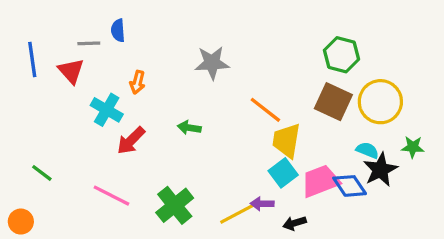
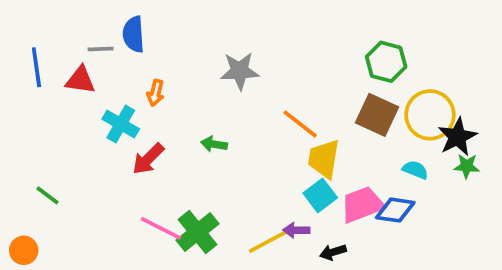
blue semicircle: (118, 30) -> (133, 34), size x1.4
red triangle: (71, 71) -> (80, 80), turned -40
black star: (380, 170) -> (457, 137), moved
blue diamond: (350, 186) -> (395, 210), turned -48
pink line: (112, 196) -> (161, 228), moved

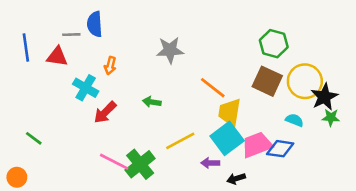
cyan square: (320, 195) -> (227, 138), size x1.4
yellow line: (269, 241) -> (180, 141), moved

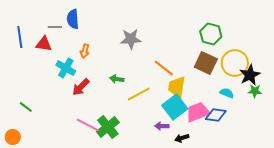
yellow line: (180, 141) -> (139, 94), moved

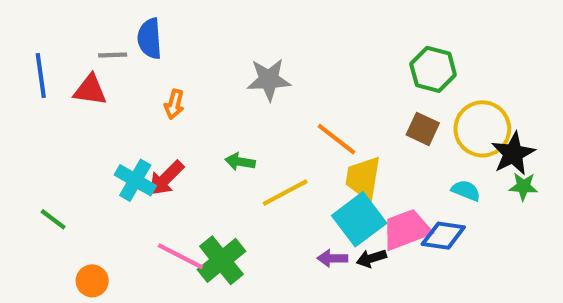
brown square: (206, 63) -> (423, 129), size x0.7
cyan cross: (66, 68) -> (135, 180), moved
orange circle: (13, 137) -> (92, 281), moved
black arrow: (182, 138) -> (371, 258), moved

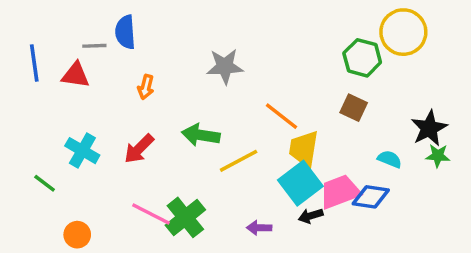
yellow circle: (482, 129) -> (403, 32), moved
green arrow: (240, 162) -> (201, 135), size x1.5
cyan cross: (135, 180) -> (82, 151), moved
purple arrow: (332, 258) -> (259, 228), moved

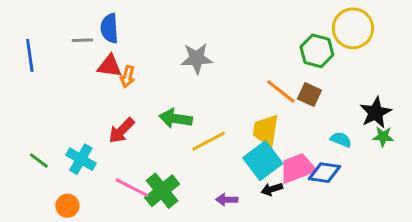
red triangle: (75, 75) -> (109, 66), moved
orange line: (281, 116) -> (281, 91), moved
cyan cross: (82, 151) -> (81, 159), moved

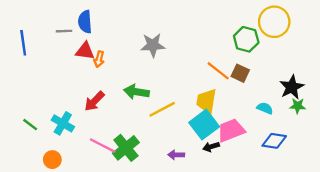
blue diamond: (324, 173) -> (274, 141), moved

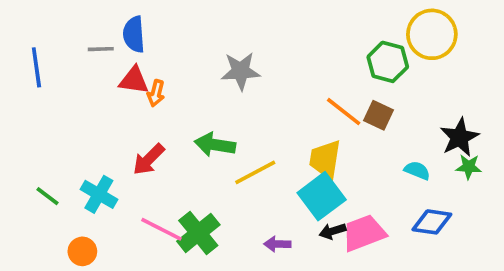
pink trapezoid: (231, 130) -> (364, 233), moved

